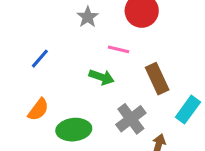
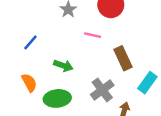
green arrow: (102, 77) -> (63, 66), moved
orange semicircle: (38, 110) -> (29, 83), turned -66

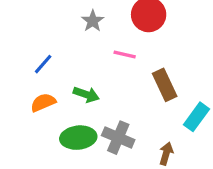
orange semicircle: (29, 83) -> (43, 102), moved, turned -84
gray cross: (102, 90) -> (118, 138), moved, turned -30

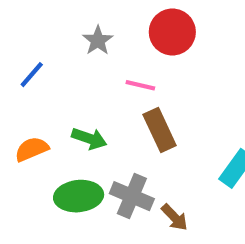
blue line: (43, 64) -> (32, 75), moved
brown rectangle: (165, 85) -> (160, 130), moved
brown arrow: (166, 154) -> (174, 217), moved, turned 120

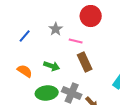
gray star: (98, 41) -> (56, 29), moved
orange semicircle: (32, 149) -> (25, 71), turned 56

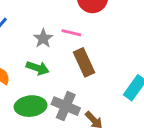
gray star: (56, 29) -> (43, 38), moved

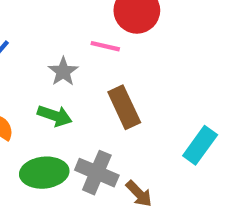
pink line: (71, 33) -> (105, 46), moved

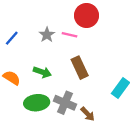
gray star: (63, 71) -> (47, 35), moved

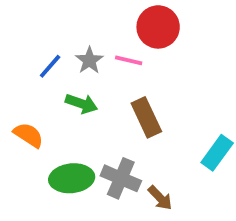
blue line: (12, 38) -> (50, 66), moved
green arrow: (42, 72) -> (81, 104), moved

